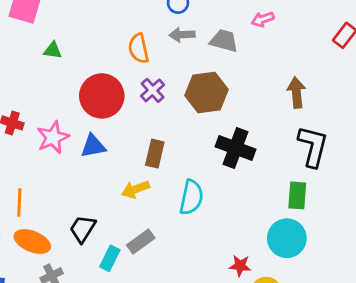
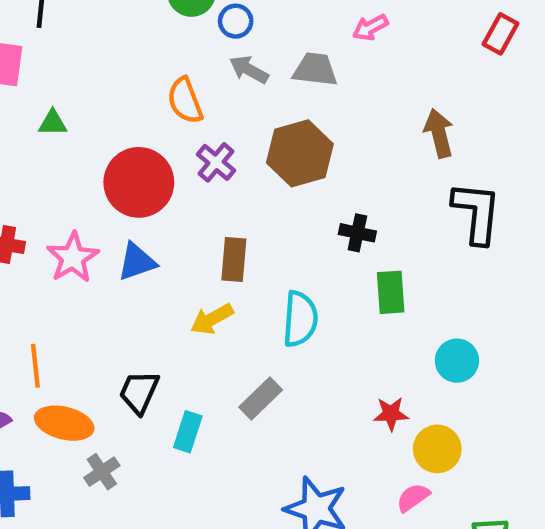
gray arrow: (182, 35) -> (249, 70), turned 40
black cross: (236, 148) -> (357, 233), size x0.6
green rectangle: (297, 195) -> (391, 292), moved
cyan circle: (287, 238) -> (457, 361), size x0.7
gray rectangle: (141, 241) -> (261, 398), moved

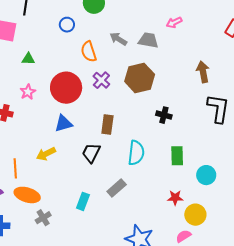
blue circle: (236, 21) -> (67, 25), moved
pink star: (73, 258) -> (28, 92), moved, size x0.7
green rectangle: (391, 292) -> (177, 156), moved
yellow arrow: (212, 319) -> (46, 154), moved
black trapezoid: (139, 392) -> (91, 153), moved

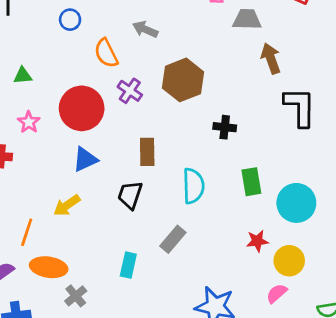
gray trapezoid: (148, 40) -> (247, 19), moved
orange line: (15, 168) -> (27, 232), turned 30
cyan circle: (206, 175) -> (296, 203), size x1.4

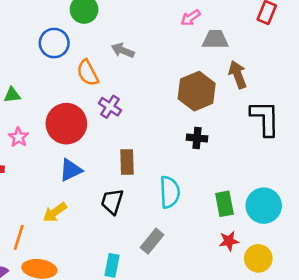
blue circle: (70, 20) -> (54, 43), size x1.5
brown hexagon: (183, 80) -> (197, 91), moved
green rectangle: (251, 182) -> (224, 204), moved

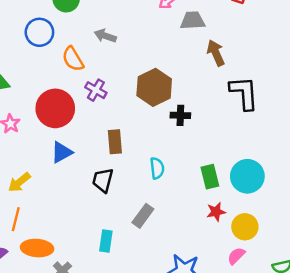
brown hexagon: (197, 91) -> (154, 87), moved
cyan semicircle: (170, 192) -> (157, 168), size x0.7
yellow arrow: (55, 212) -> (19, 182), moved

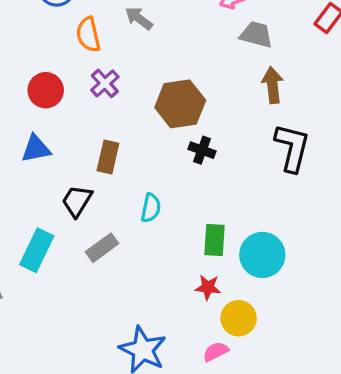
red circle: (55, 108) -> (46, 90), size x0.7
gray rectangle: (143, 216) -> (102, 248), moved
cyan rectangle: (106, 241) -> (37, 250), moved, size x1.4

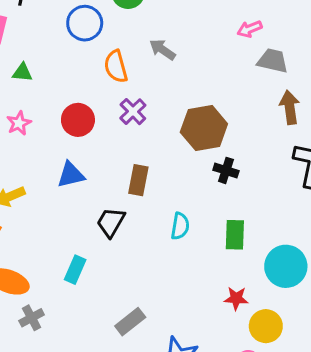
green rectangle: (214, 240) -> (235, 235), moved
gray rectangle: (102, 248) -> (130, 322), moved
cyan rectangle: (37, 250) -> (75, 270), size x0.7

